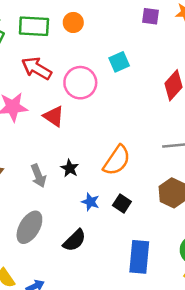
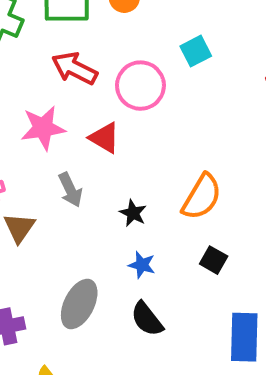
gray arrow: (38, 176) -> (70, 190), moved
blue star: (90, 202) -> (142, 265), moved
black semicircle: (74, 240) -> (147, 319), turned 100

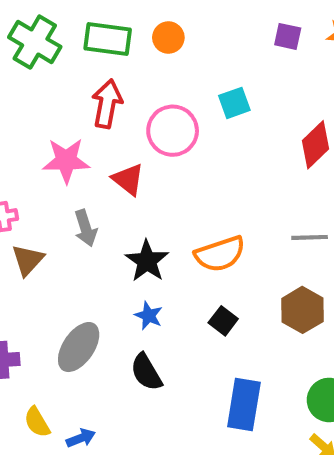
red arrow: (74, 68) -> (107, 104), turned 66
orange semicircle: (202, 197) -> (220, 254), turned 33
black star: (133, 213) -> (147, 261), size x1.5

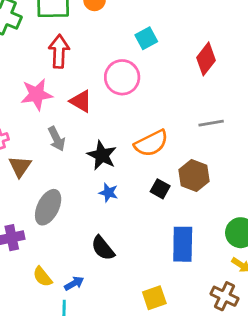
pink circle: (173, 131) -> (122, 77), moved
brown hexagon: (302, 310) -> (194, 176), moved
gray ellipse: (79, 347) -> (48, 207), moved
black semicircle: (146, 372) -> (103, 248), moved

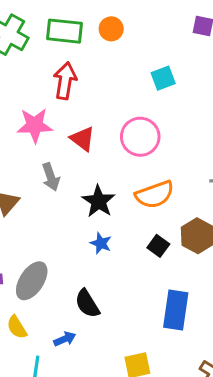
pink circle: (122, 77) -> (140, 137), moved
gray ellipse: (48, 207) -> (32, 281), moved
blue arrow: (74, 283) -> (65, 339), moved

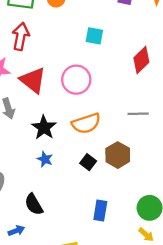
cyan square: (163, 78) -> (94, 36), turned 30
red triangle: (83, 139) -> (33, 80), size x1.4
blue rectangle: (176, 310) -> (100, 211), size x0.7

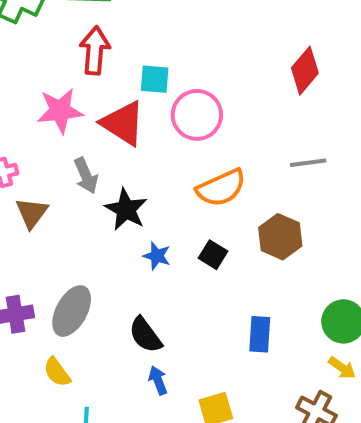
cyan square: (94, 36) -> (155, 79), moved
black star: (44, 128) -> (126, 209), moved
black square: (88, 162) -> (213, 255), moved
blue arrow: (16, 231) -> (158, 380), moved, turned -84

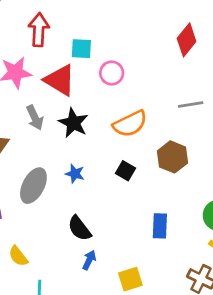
pink circle: (197, 115) -> (112, 73), size x0.7
black star: (126, 209) -> (73, 123), moved
blue star: (157, 256) -> (75, 174), moved
gray ellipse: (72, 311) -> (33, 186), moved
blue arrow: (158, 380) -> (89, 260), turned 48

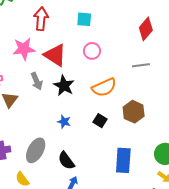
cyan square: (81, 49) -> (84, 19), moved
gray line: (191, 105) -> (141, 65), moved
gray ellipse: (33, 186) -> (36, 150), moved
blue rectangle: (160, 226) -> (123, 160), size x1.4

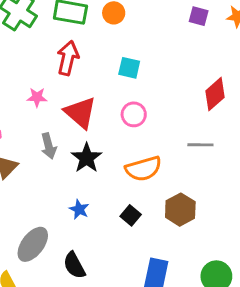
pink star: (24, 49) -> (37, 97), size x0.6

